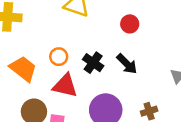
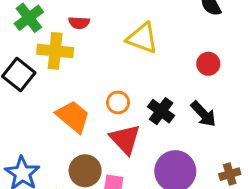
red triangle: (65, 86) -> (125, 139), turned 32

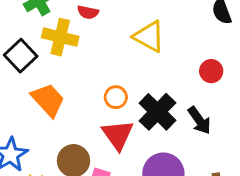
black cross: (161, 111) -> (157, 112), size x1.4
orange trapezoid: (73, 117) -> (48, 100), moved

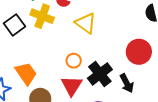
yellow triangle: (149, 36) -> (86, 23), moved
red circle: (211, 71) -> (139, 52), size x1.6
orange trapezoid: (48, 100) -> (26, 73), moved

